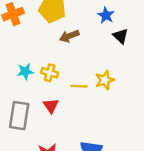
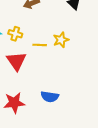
red triangle: (51, 106) -> (16, 61), size x1.5

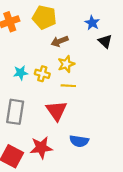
yellow star: (61, 40) -> (66, 64), moved
red triangle: (16, 61) -> (56, 111), moved

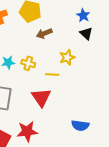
blue star: (92, 23) -> (83, 15), moved
yellow star: (66, 64) -> (67, 57), moved
blue semicircle: (79, 141) -> (80, 125), moved

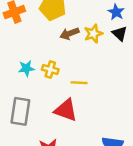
yellow star: (67, 57) -> (93, 34), moved
red triangle: (41, 97) -> (66, 110), turned -35

